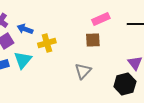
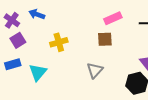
blue arrow: (25, 29) -> (37, 14), moved
cyan triangle: (23, 60) -> (38, 72), moved

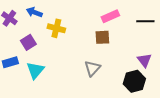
purple square: (18, 40) -> (28, 42), moved
yellow cross: (59, 42) -> (56, 28), moved, turned 30

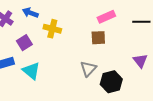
cyan triangle: (35, 70) -> (31, 71), turned -30
black hexagon: (134, 81) -> (111, 82), moved

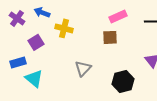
gray triangle: (88, 69) -> (83, 68), moved
cyan triangle: (31, 71) -> (34, 78), moved

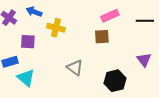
purple square: (36, 42) -> (28, 42), turned 35
gray triangle: (83, 68) -> (75, 68), turned -36

